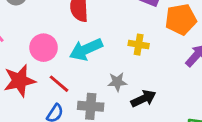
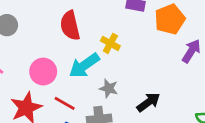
yellow cross: (139, 45) -> (110, 43), moved, turned 30
gray star: (117, 82) -> (109, 88), moved, turned 30

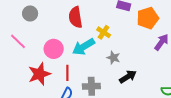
gray star: (109, 88) -> (113, 58), moved
red line: (65, 103) -> (67, 73), turned 56

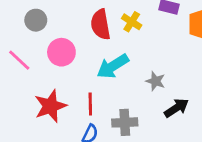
yellow cross: (104, 32) -> (132, 22), moved
pink circle: (54, 49) -> (61, 52), moved

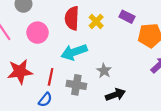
gray cross: (125, 122) -> (76, 85), moved

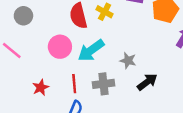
pink circle: (38, 33) -> (60, 47), moved
red star: (20, 72) -> (41, 87), size x0.6

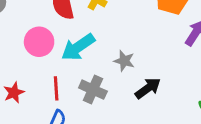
gray cross: (104, 84) -> (93, 90), turned 30

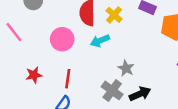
cyan arrow: (78, 47) -> (100, 41), moved, size x0.7
gray cross: (93, 90) -> (112, 90), moved

